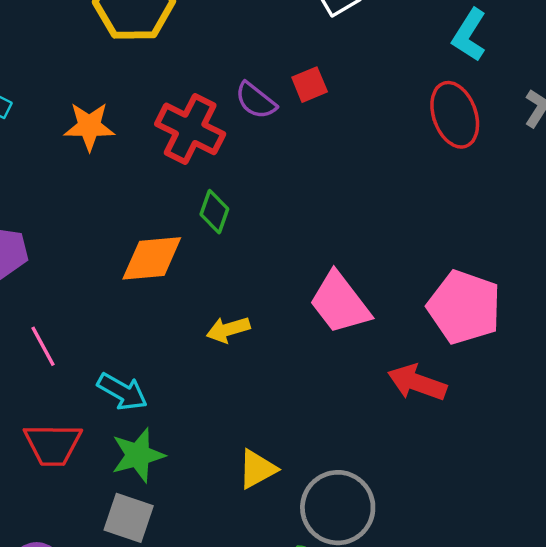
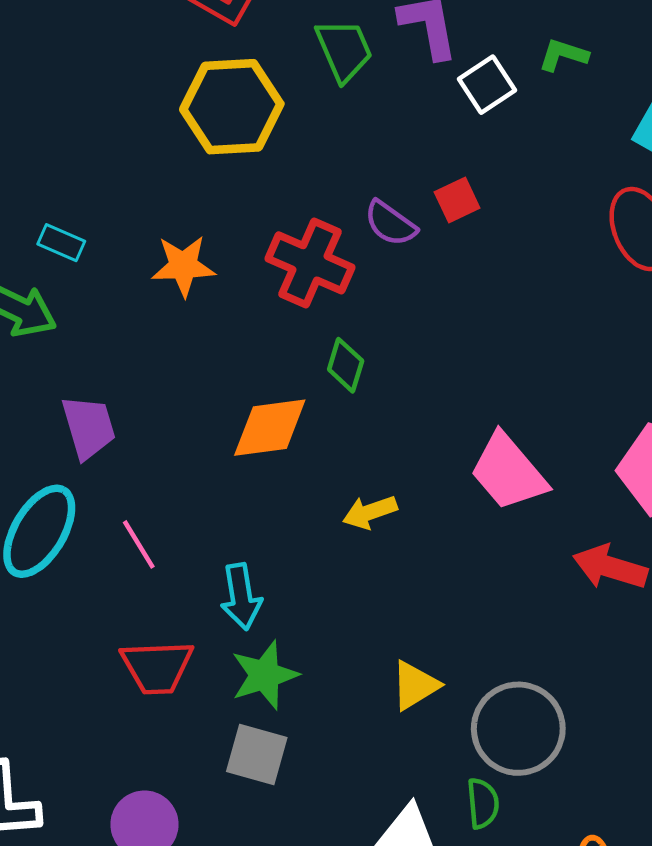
cyan arrow: (122, 392) -> (241, 597), turned 54

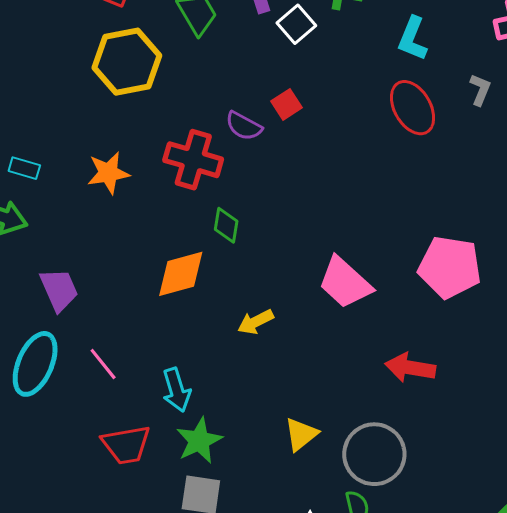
red arrow: (610, 567) -> (410, 368), moved

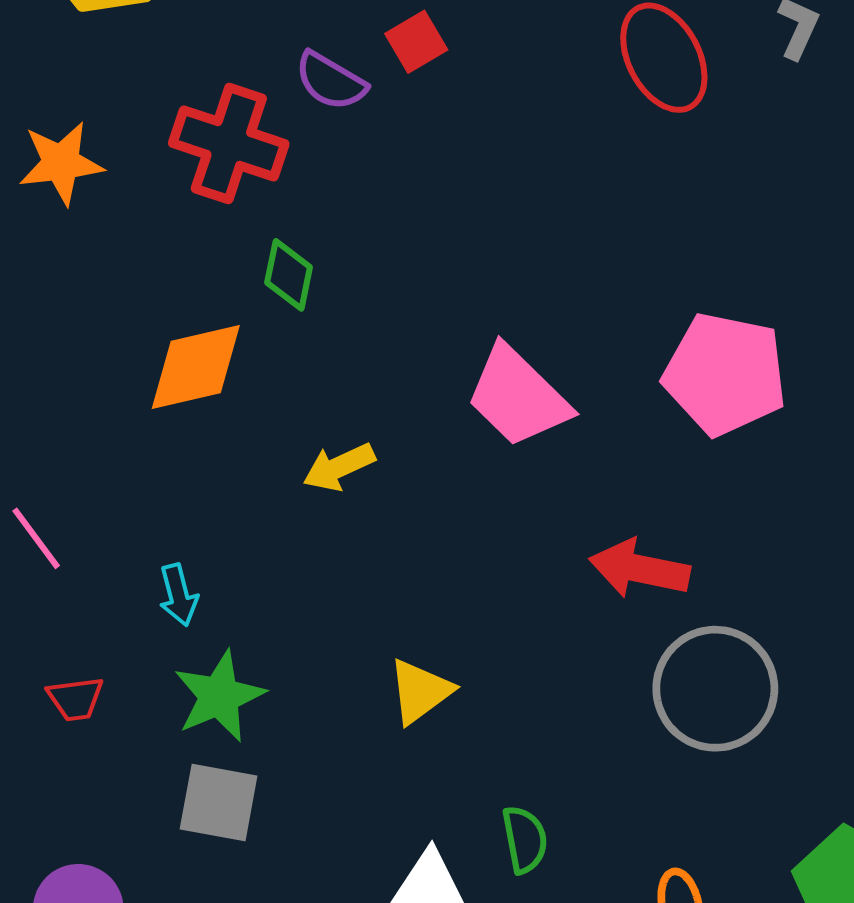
cyan arrow: (176, 390) -> (178, 595), size x0.7
red trapezoid: (126, 445) -> (75, 699), size x0.6
gray circle: (374, 454) -> (715, 689), moved

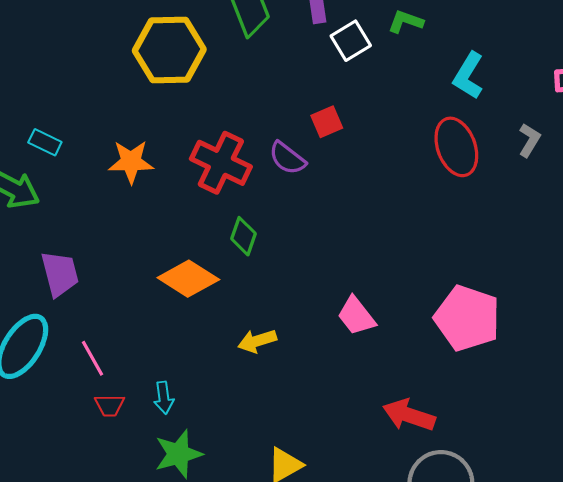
purple semicircle: (331, 81) -> (287, 158), moved
orange diamond: (196, 367) -> (188, 279), turned 38
pink trapezoid: (518, 397) -> (356, 316), size x0.7
red trapezoid: (75, 699) -> (110, 405), moved

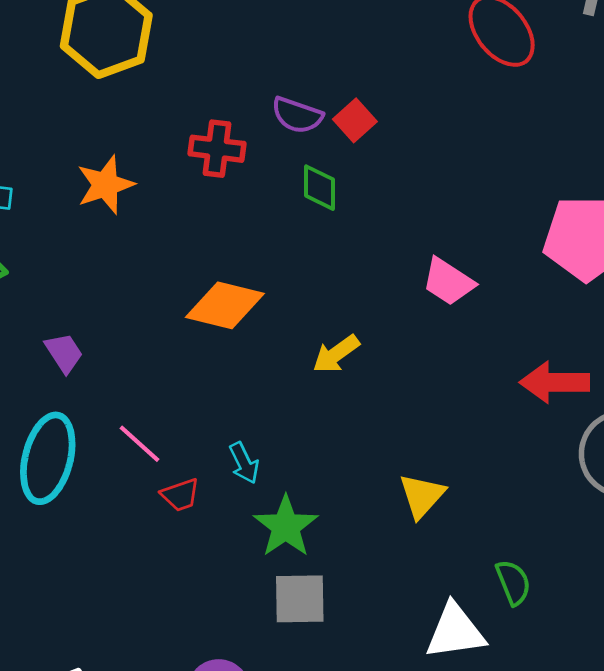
red square: (327, 122) -> (355, 120), moved
red cross: (221, 163) -> (217, 149), size x0.7
green diamond: (244, 236) -> (320, 188), moved
purple trapezoid: (60, 274) -> (64, 353), size x0.7

